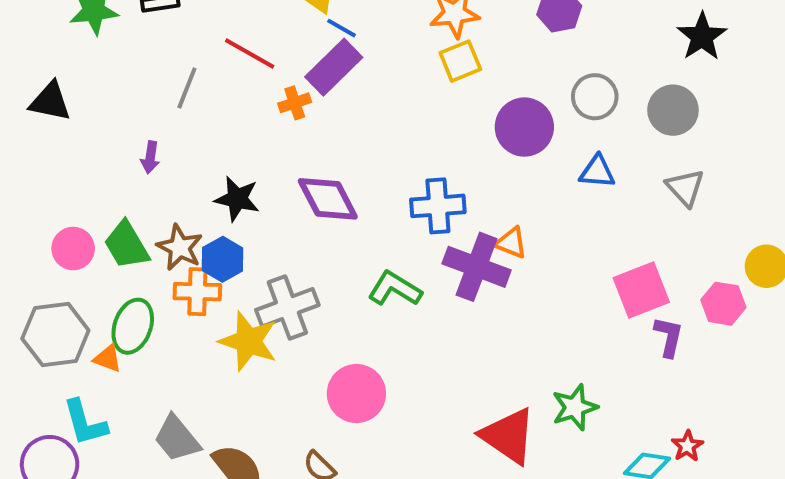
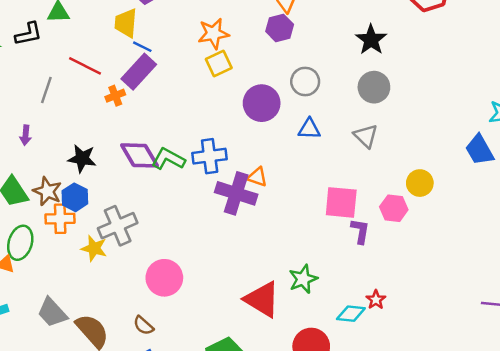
gray circle: (673, 110) -> (374, 87), moved
green L-shape: (395, 289) -> (168, 159), moved
pink square: (641, 290) -> (341, 202), turned 30
yellow star: (248, 341) -> (94, 248), size x0.7

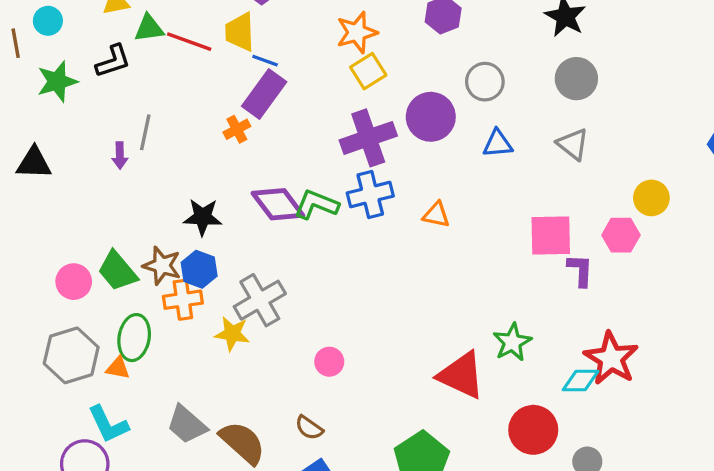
red line: (85, 66) -> (189, 42), moved
purple arrow: (26, 135) -> (120, 156), moved
purple cross: (236, 193) -> (368, 138), moved, turned -30
pink circle: (164, 278) -> (329, 362), size x0.6
red star: (376, 300) -> (611, 358), size x2.0

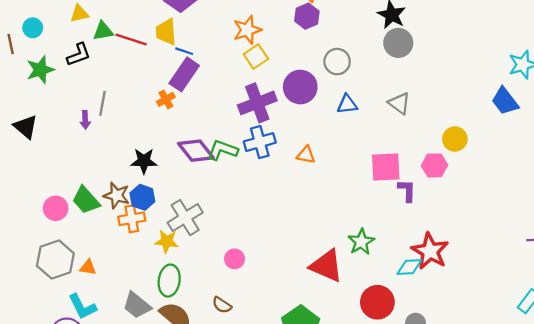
gray circle: (576, 79) -> (398, 43), moved
black triangle: (34, 163) -> (26, 127), turned 40
green ellipse: (134, 338) -> (169, 281), moved

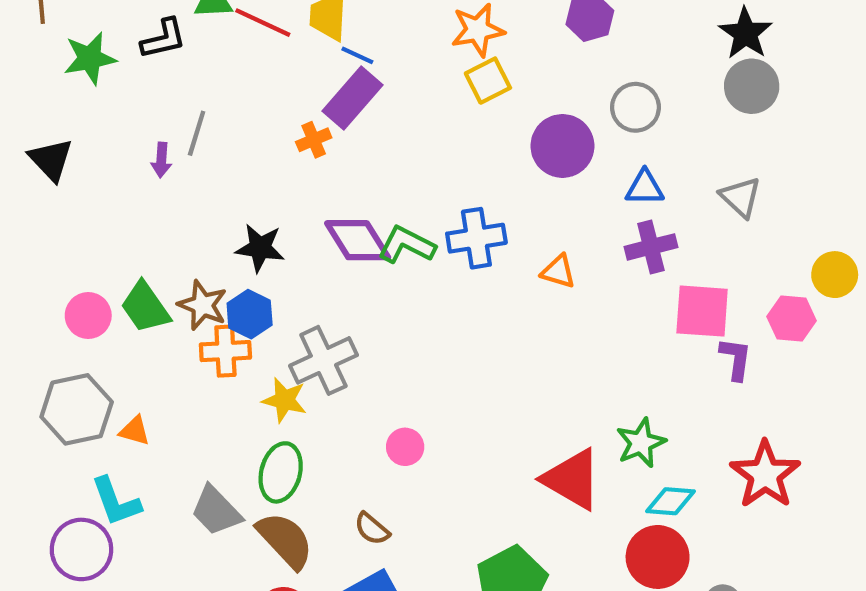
purple cross: (257, 103) -> (651, 247), moved, size x0.7
cyan diamond: (409, 267) -> (670, 501), moved

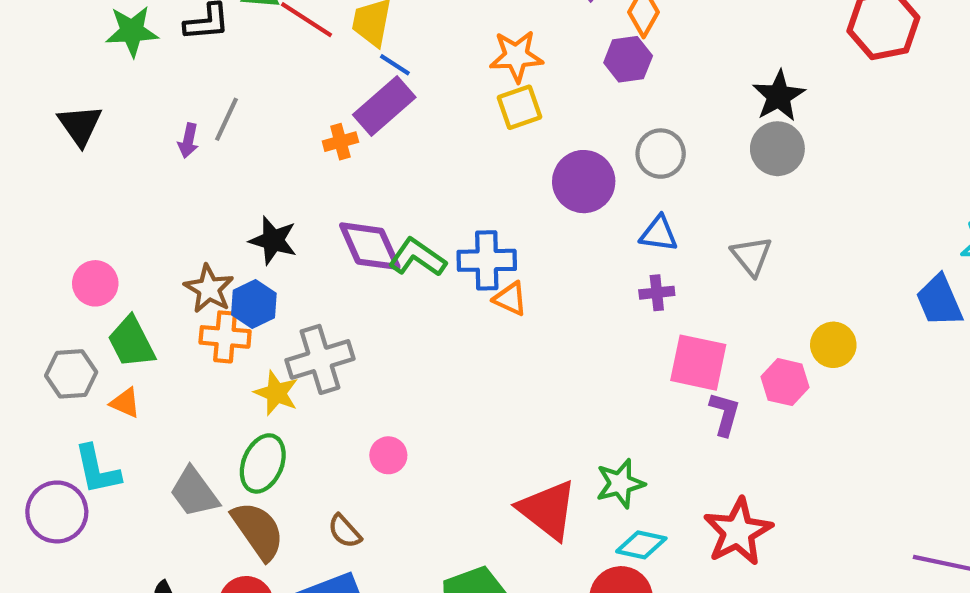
purple cross: (651, 247) -> (657, 293), size x0.7
orange triangle: (558, 271) -> (510, 299), moved
green trapezoid: (145, 307) -> (131, 342), moved
gray hexagon: (77, 409) -> (71, 374), size x0.7

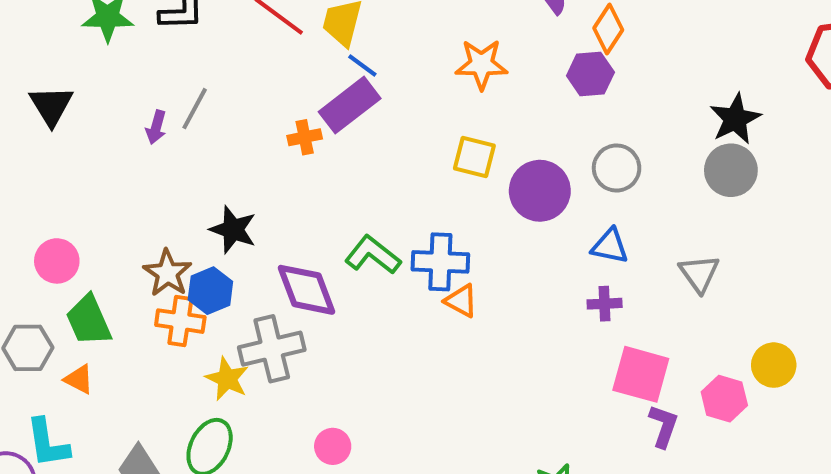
yellow square: (519, 107) -> (474, 157), moved, turned 30
purple diamond: (370, 246) -> (306, 290), moved

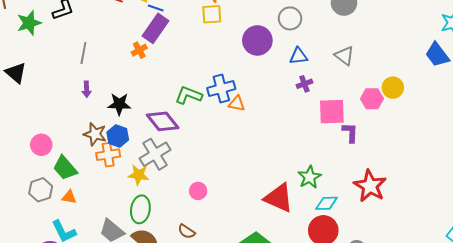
purple arrow: (156, 127) -> (87, 89), moved
yellow square: (474, 157) -> (212, 14), moved
pink hexagon: (724, 399) -> (372, 99), moved

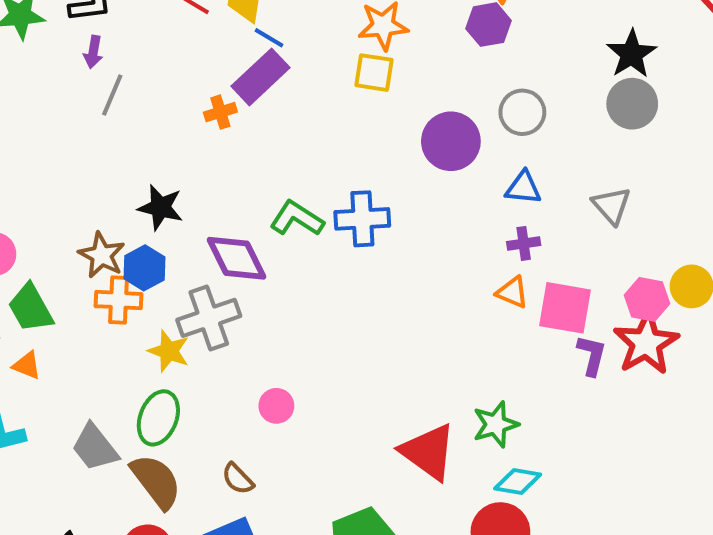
purple arrow: (87, 89) -> (93, 52), moved
orange triangle: (237, 104) -> (512, 292), moved
red star: (370, 186) -> (646, 343), moved

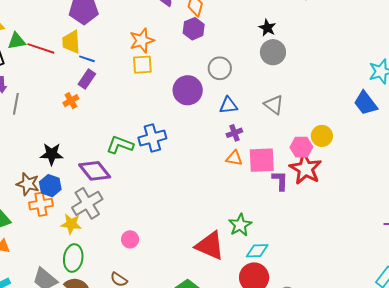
black star: (632, 54) -> (267, 28), size x0.7
purple rectangle: (260, 77) -> (87, 79), size x0.7

